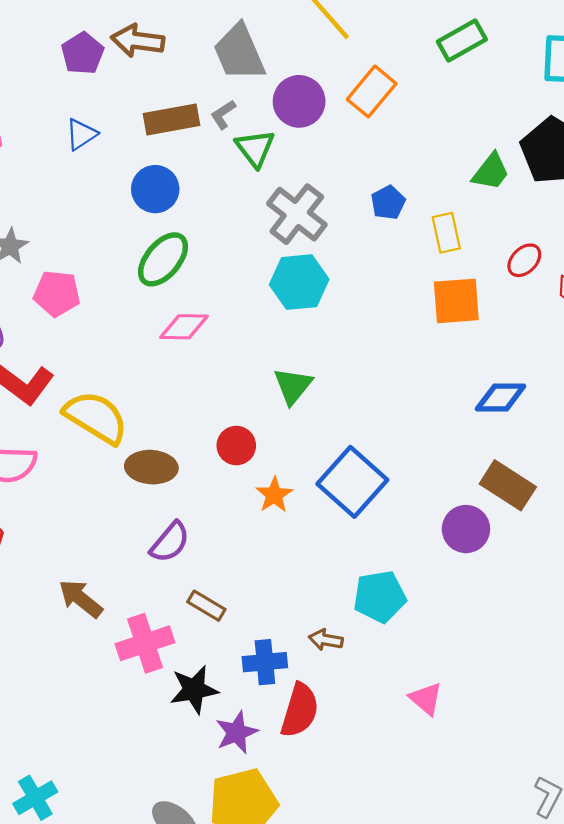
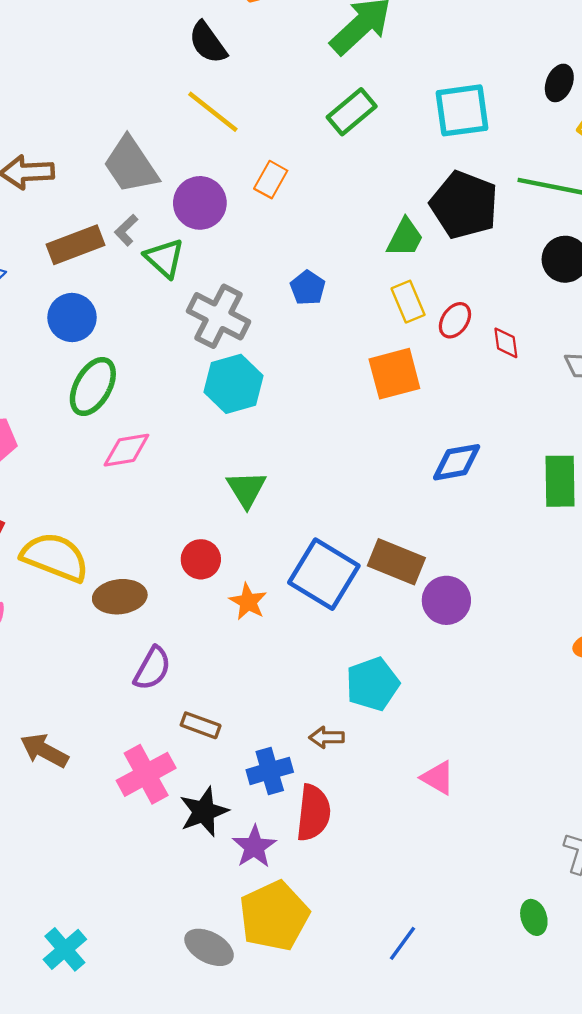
orange rectangle: (372, 91) -> (271, 180), size x0.7
yellow rectangle: (446, 233) -> (408, 302), moved
brown rectangle: (508, 485) -> (396, 562), moved
brown arrow: (81, 599) -> (44, 751), moved

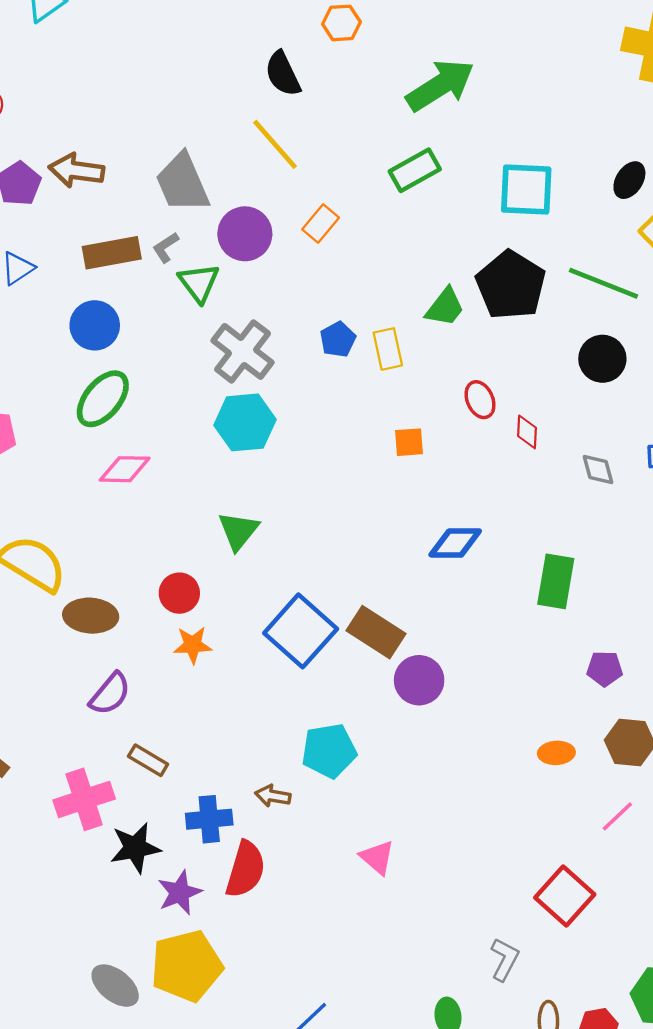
yellow rectangle: (408, 302) -> (388, 349), moved
red ellipse: (455, 320) -> (480, 400), turned -69
orange square: (394, 374) -> (409, 442), size x0.6
orange star: (248, 602) -> (193, 645), moved, turned 30

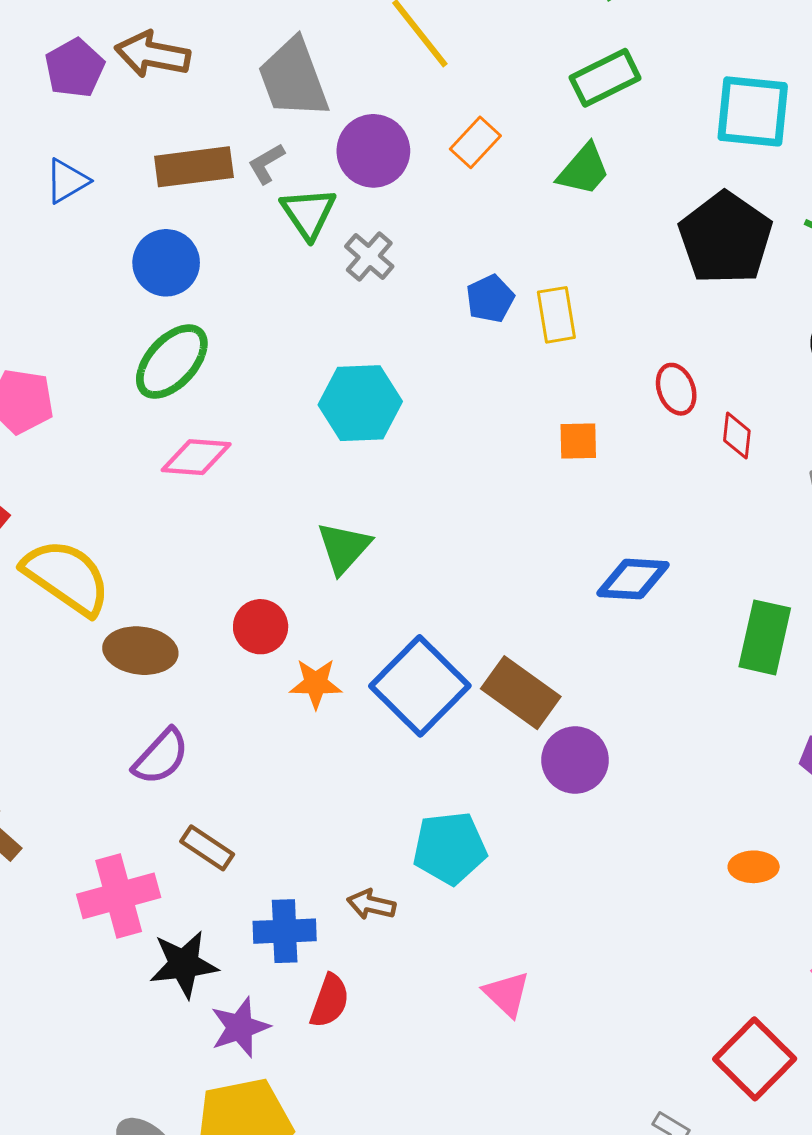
green trapezoid: (445, 307) -> (584, 170), moved
gray cross: (243, 351) -> (369, 256), moved, size x0.6
orange star: (193, 645) -> (316, 683), moved
red semicircle: (245, 869) -> (330, 1001), size x0.7

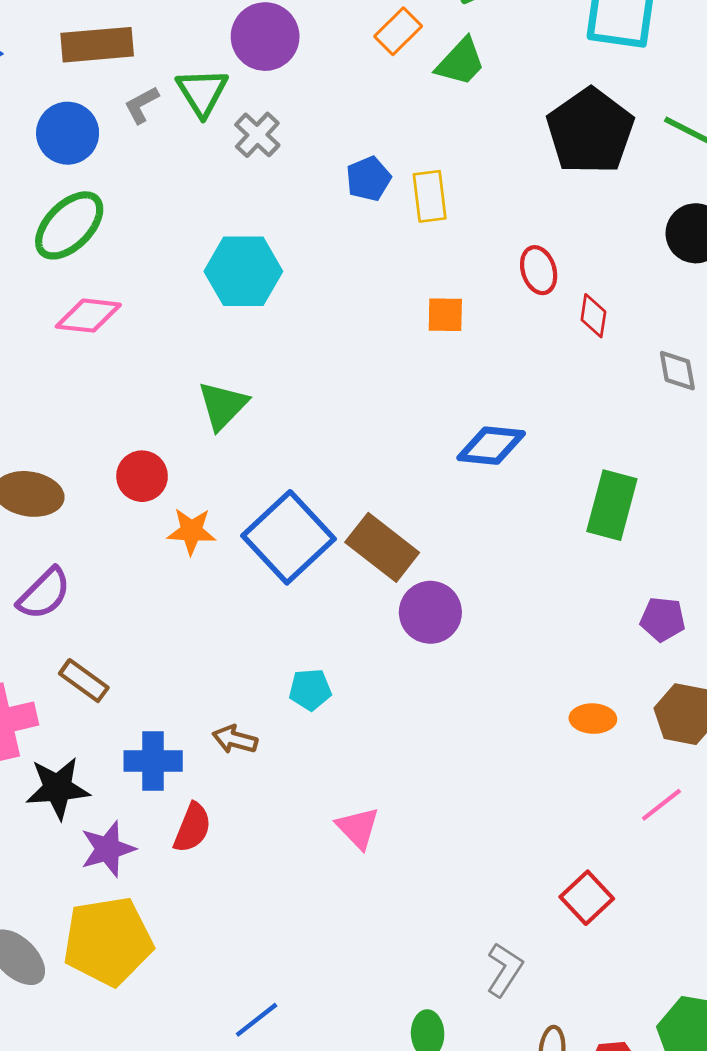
orange rectangle: (475, 142) -> (398, 31), moved
gray L-shape: (266, 164) -> (142, 105), moved
cyan pentagon: (450, 848) -> (310, 690), size x0.6
red square: (755, 1059) -> (587, 898), size x0.7

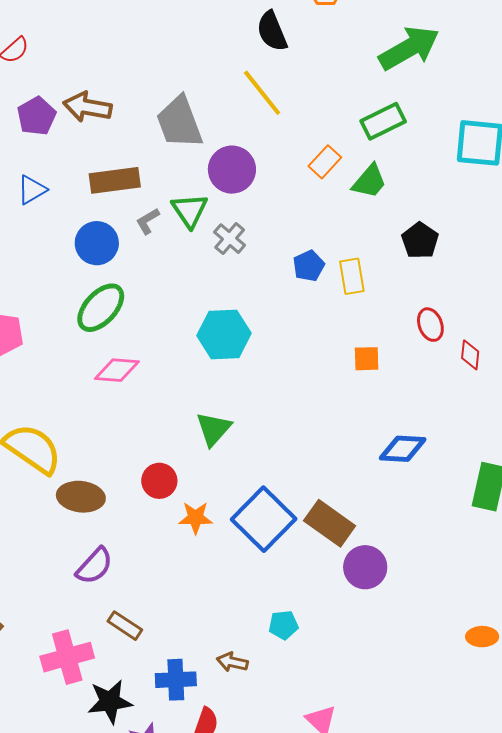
black pentagon: (590, 131) -> (420, 241), moved, size x0.6

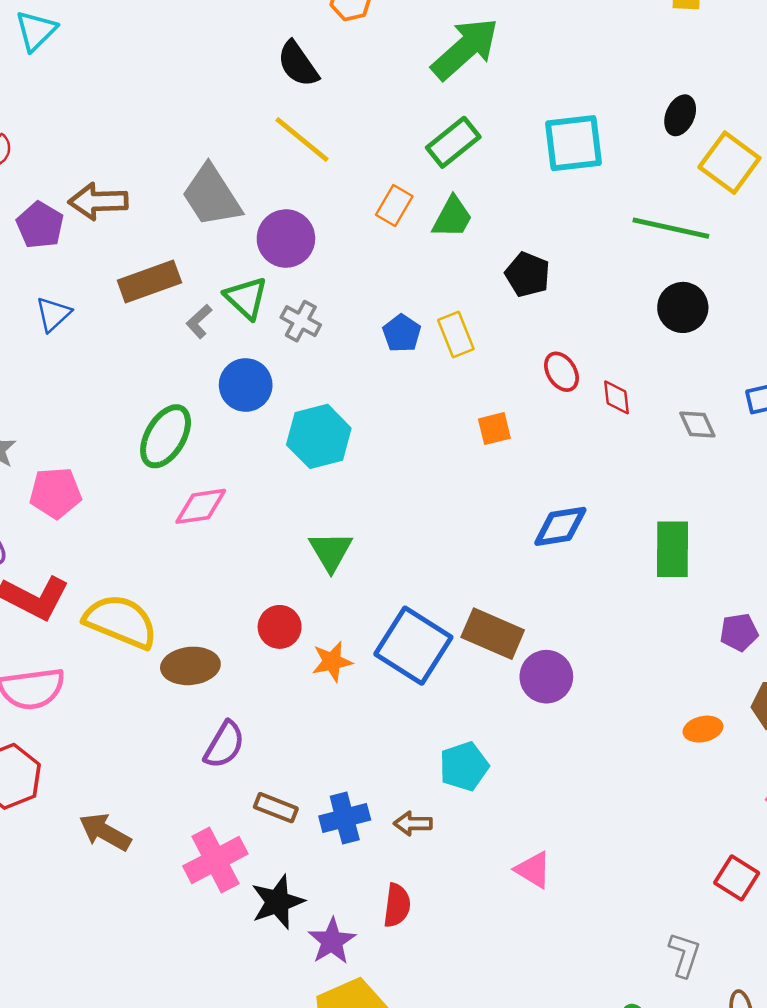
blue circle: (97, 243) -> (246, 385), moved
cyan pentagon: (283, 625) -> (464, 766), size x1.4
blue cross: (176, 680) -> (345, 818), moved

